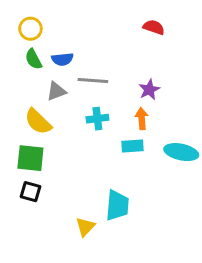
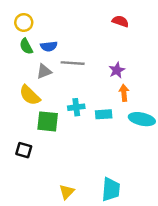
cyan cross: (97, 119) -> (76, 107), moved
orange arrow: (142, 119) -> (124, 93), moved
green square: (30, 158) -> (48, 121), moved
cyan trapezoid: (117, 205) -> (111, 189), moved
yellow triangle: (85, 227) -> (67, 192), moved

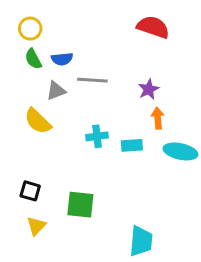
red semicircle: (120, 21) -> (153, 27), size x1.5
green square: (48, 121) -> (80, 205), moved
yellow triangle: (67, 192) -> (36, 226), moved

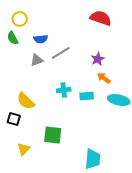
green semicircle: (33, 59) -> (13, 38), moved
gray line: (92, 80) -> (61, 53), turned -36
orange arrow: (158, 118) -> (104, 78), turned -48
yellow semicircle: (38, 121) -> (26, 101), moved
black square: (30, 191) -> (14, 119), moved

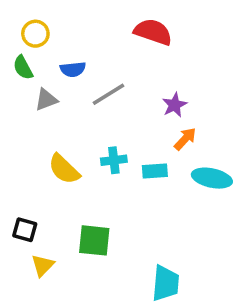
red semicircle: (101, 18) -> (153, 32), moved
gray triangle: (37, 60) -> (46, 100), moved
orange arrow: (104, 78) -> (185, 139), turned 96
yellow semicircle: (26, 101) -> (64, 169), moved
black square: (14, 119) -> (25, 230), moved

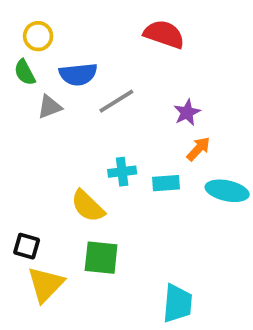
blue semicircle: (73, 69) -> (78, 74), size x1.4
yellow semicircle: (64, 169) -> (88, 206), moved
yellow triangle: (43, 265) -> (46, 284), size x1.5

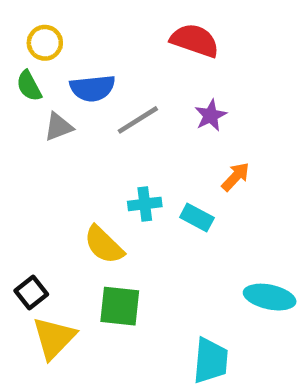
purple star: (187, 112) -> (211, 115), moved
cyan rectangle: (166, 183) -> (197, 218), turned 32
cyan ellipse: (227, 191) -> (270, 297), moved
black square: (27, 246) -> (31, 292), turned 36

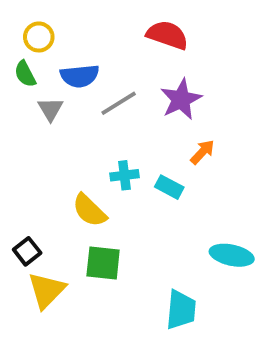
purple star: (211, 115) -> (181, 99), size x1.5
gray triangle: (58, 127) -> (50, 109), turned -40

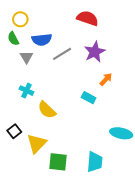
cyan cross: (124, 175) -> (26, 91), moved, turned 32
green square: (103, 263) -> (58, 162), moved
yellow triangle: (47, 290) -> (37, 143), moved

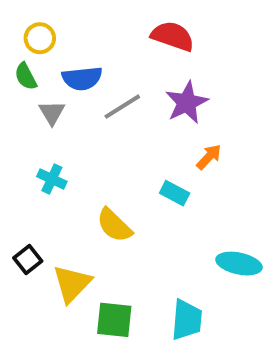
yellow semicircle: (47, 110) -> (114, 225), moved

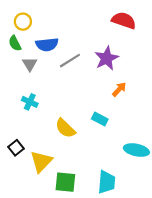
red semicircle: (173, 36) -> (124, 20), moved
cyan rectangle: (175, 193) -> (100, 119), moved

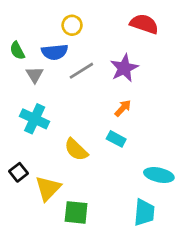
yellow circle: (23, 22) -> (72, 25), moved
orange arrow: (119, 89) -> (123, 108), moved
cyan cross: (30, 102) -> (35, 119), size x1.5
cyan trapezoid: (107, 182) -> (144, 212), moved

